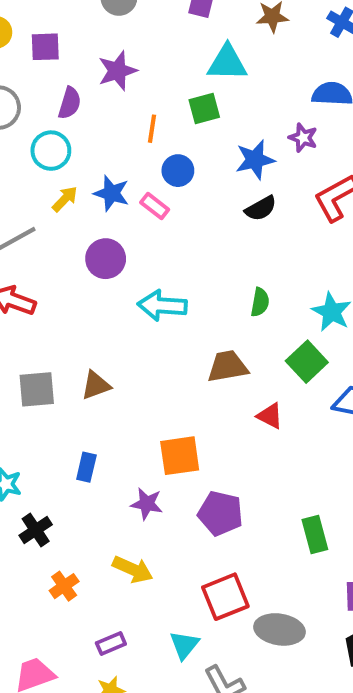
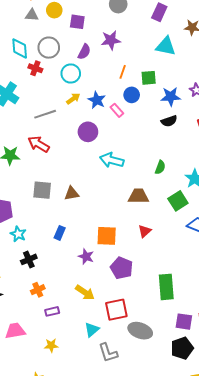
green square: (204, 109) -> (149, 78), moved
red triangle: (270, 416) -> (145, 231), moved, turned 40
green rectangle: (315, 535) -> (166, 287), size x1.4
yellow arrow: (133, 569) -> (85, 293), moved
purple rectangle: (111, 643) -> (52, 311), moved

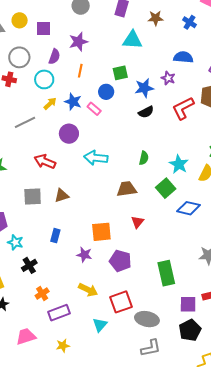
orange line: (123, 72) -> (80, 71), moved
red arrow: (39, 144) -> (45, 161), moved
purple rectangle: (52, 311) -> (59, 313), size x1.5
gray L-shape: (108, 353) -> (151, 348), moved, turned -75

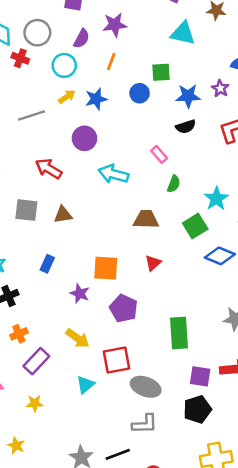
blue star: (73, 102) -> (96, 99), turned 30
pink rectangle: (94, 109) -> (159, 154), moved
purple rectangle: (59, 313) -> (36, 361), turned -35

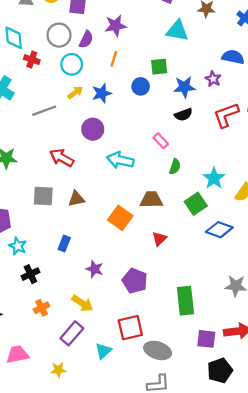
gray circle: (37, 33) -> (59, 35), moved
orange square: (106, 268) -> (120, 218), moved, turned 35
yellow arrow: (78, 338) -> (82, 303), moved
purple rectangle: (36, 361) -> (72, 333), moved
black pentagon: (197, 409) -> (220, 371), moved

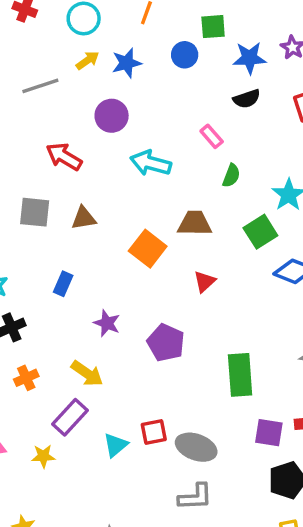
red square: (130, 328) -> (154, 432), moved, size x0.7
yellow star: (58, 370) -> (43, 456), moved

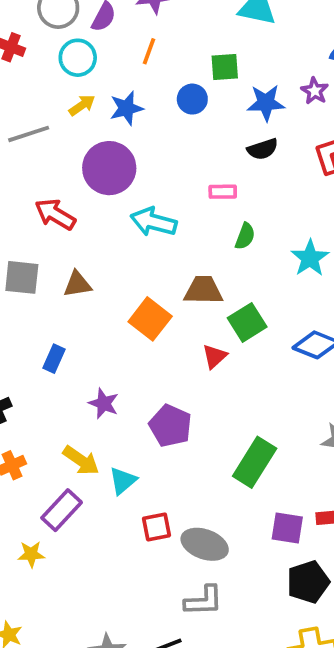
purple circle: (112, 116) -> (109, 168), size x1.4
pink rectangle: (212, 136) -> (223, 192), turned -50
green square: (260, 232) -> (247, 322), moved
green rectangle: (240, 375) -> (255, 462), turned 36
cyan triangle: (116, 445) -> (123, 481), moved

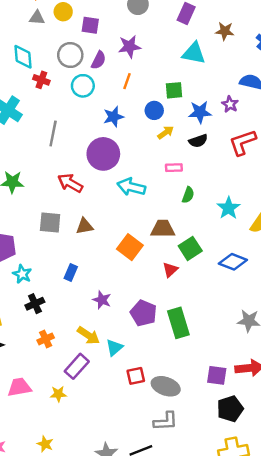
yellow arrow: (82, 105) -> (166, 133), moved
gray line: (29, 134) -> (53, 133), turned -60
green rectangle: (255, 462) -> (178, 323), moved, turned -48

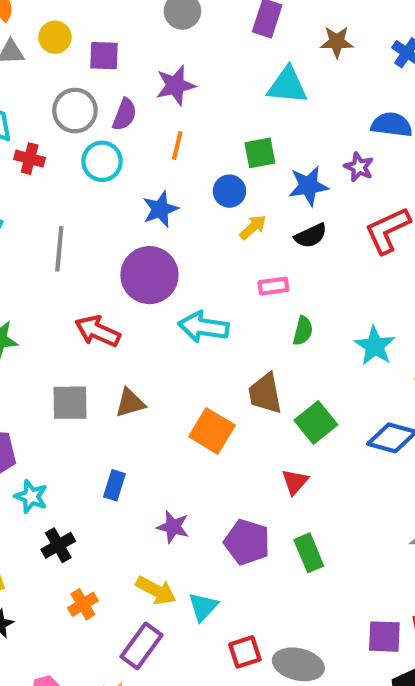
brown trapezoid: (163, 229) -> (265, 394), turned -95
red triangle: (170, 270) -> (295, 482), moved
green rectangle: (178, 323) -> (309, 553), size x0.7

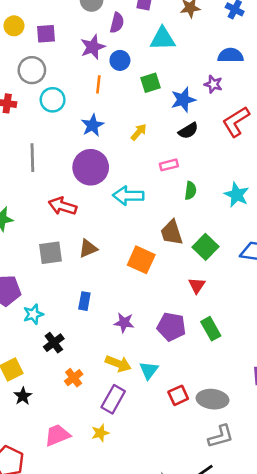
purple semicircle: (125, 114) -> (117, 23), moved
blue circle: (229, 191) -> (120, 60), moved
yellow arrow: (253, 227) -> (139, 132), moved
cyan star: (31, 497) -> (33, 314), turned -30

